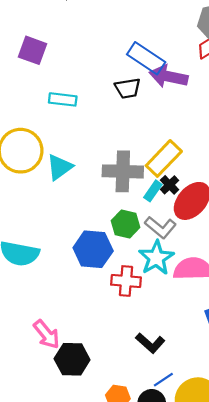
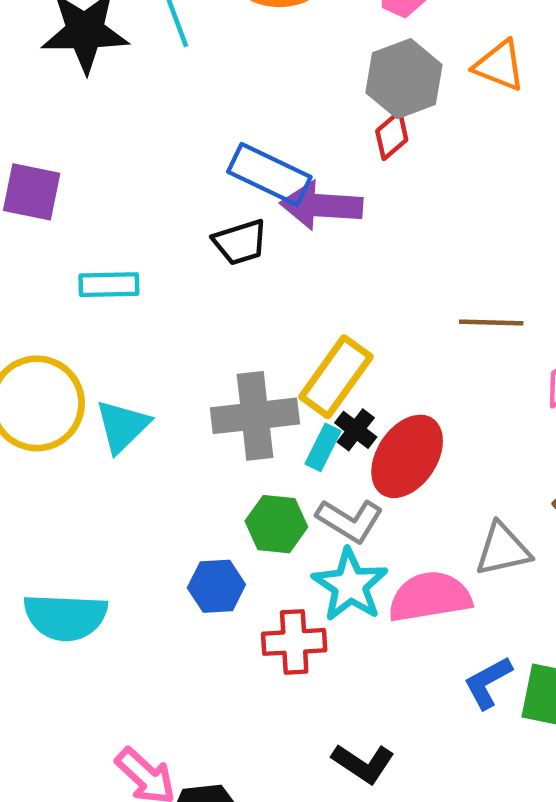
blue hexagon: (93, 249) -> (216, 586), size x0.7

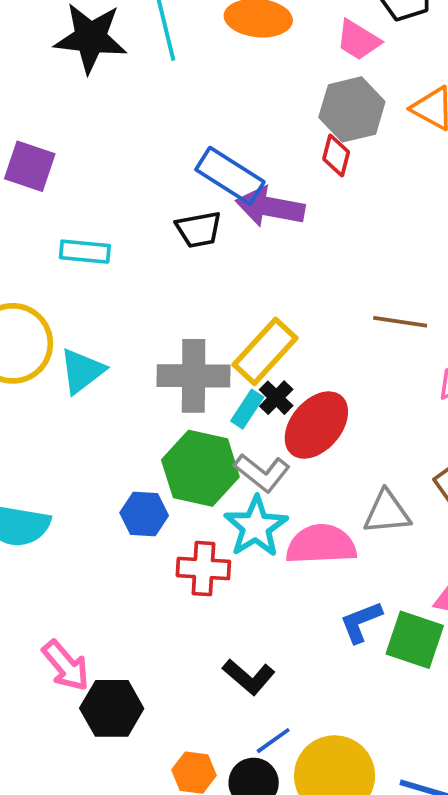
red diamond: (392, 135) -> (336, 156), turned -42
green hexagon: (276, 524) -> (200, 468), size x1.5

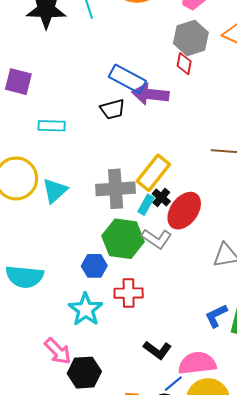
cyan star: (256, 527) -> (86, 309), moved
pink semicircle: (321, 545) -> (197, 363), moved

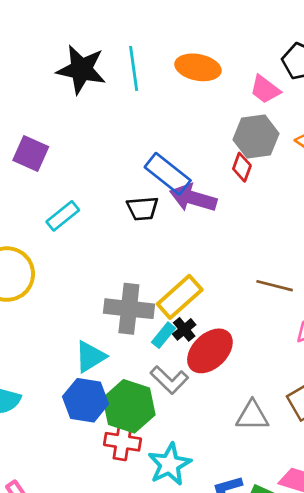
cyan rectangle: (52, 126) -> (63, 216), turned -50
cyan triangle: (55, 191) -> (90, 357), moved
green hexagon: (123, 239) -> (129, 406), moved
blue hexagon: (94, 266) -> (86, 400), size x1.4
cyan star: (86, 309) -> (170, 464), moved

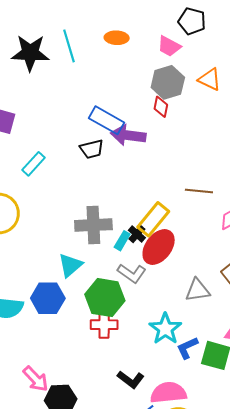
orange ellipse: (198, 67) -> (117, 38), size x0.7
yellow rectangle: (180, 297) -> (153, 219), moved
blue hexagon: (86, 400) -> (48, 298), moved
cyan star: (170, 464) -> (165, 329), moved

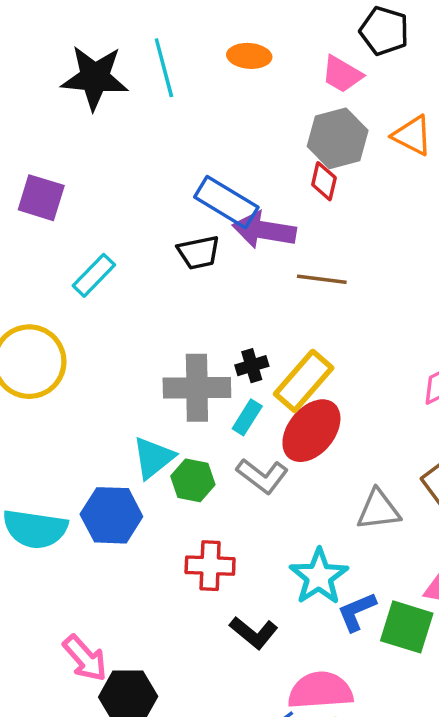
brown line: (199, 191) -> (322, 279), moved
black cross: (137, 234) -> (252, 366), moved, turned 30
green hexagon: (105, 298) -> (193, 480), moved, size x0.6
black L-shape: (131, 379) -> (254, 633), moved

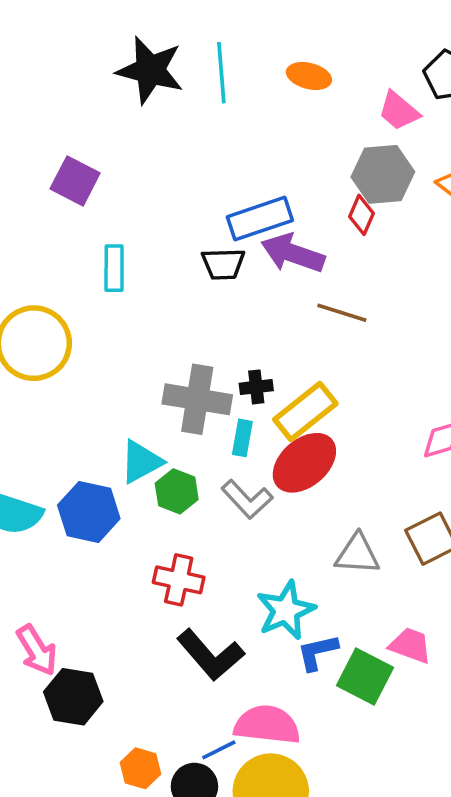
blue rectangle: (226, 202) -> (260, 219), turned -60
cyan rectangle: (94, 275) -> (114, 268), turned -54
cyan rectangle: (247, 417) -> (242, 438), turned -32
black L-shape: (254, 633) -> (210, 655), size x1.4

